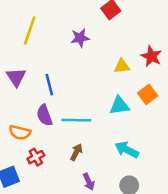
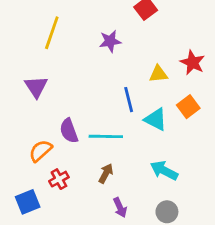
blue line: (49, 85) -> (129, 100), moved
cyan triangle: (119, 105) -> (156, 119), turned 35
orange semicircle: (20, 132) -> (40, 151), turned 125

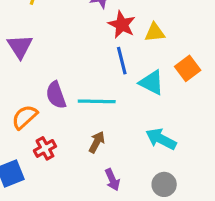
red star: (193, 63) -> (122, 25), moved

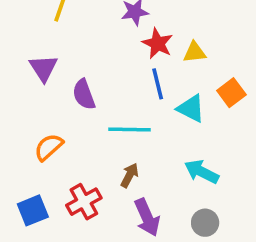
purple semicircle: (56, 95) -> (84, 94), moved
red cross: (45, 148) -> (84, 202), moved, size x1.4
purple arrow: (112, 180) -> (147, 217), size x1.5

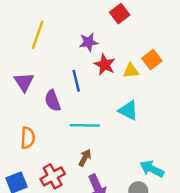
blue line: (158, 84) -> (76, 81), moved
orange square: (231, 93) -> (152, 60), moved
orange semicircle: (49, 147) -> (28, 138), turned 135
cyan arrow: (202, 172) -> (152, 169), moved

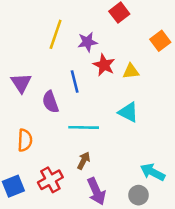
yellow line: (38, 35) -> (56, 34), moved
orange square: (152, 60) -> (160, 41), moved

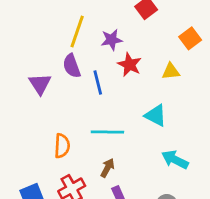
yellow triangle: (131, 71) -> (171, 71), moved
purple semicircle: (50, 102) -> (72, 66), moved
orange semicircle: (25, 140) -> (62, 146), moved
cyan arrow: (153, 172) -> (175, 160), moved

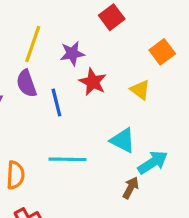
yellow triangle: (171, 71) -> (140, 90), turned 42
cyan arrow: (175, 160) -> (153, 162), moved, turned 120
brown arrow: (107, 168) -> (131, 188), moved

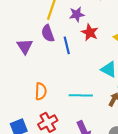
cyan line: (67, 159) -> (81, 95), moved

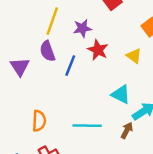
blue line: (67, 45) -> (70, 66), turned 36

